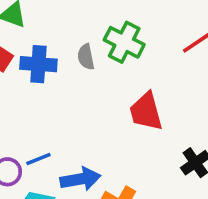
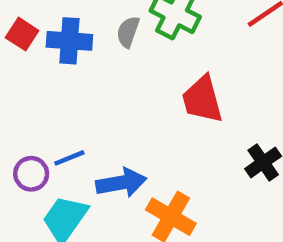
gray semicircle: (86, 57) -> (128, 32), turned 30

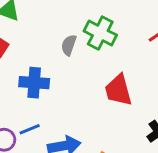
blue cross: (69, 41) -> (34, 83), moved

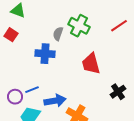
blue cross: (34, 83) -> (45, 54), moved

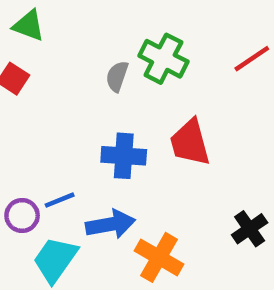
blue cross: (45, 54) -> (124, 156), moved
black cross: (118, 92) -> (250, 229), moved

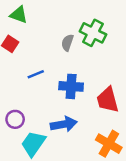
red trapezoid: (190, 143) -> (108, 100), moved
blue line: (60, 200) -> (36, 74), moved
orange cross: (159, 257) -> (109, 144), moved

